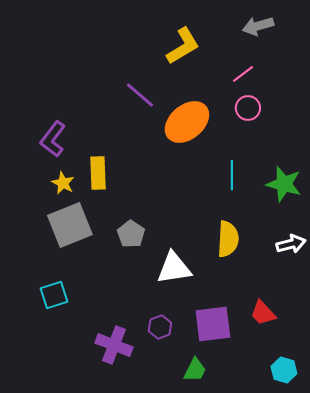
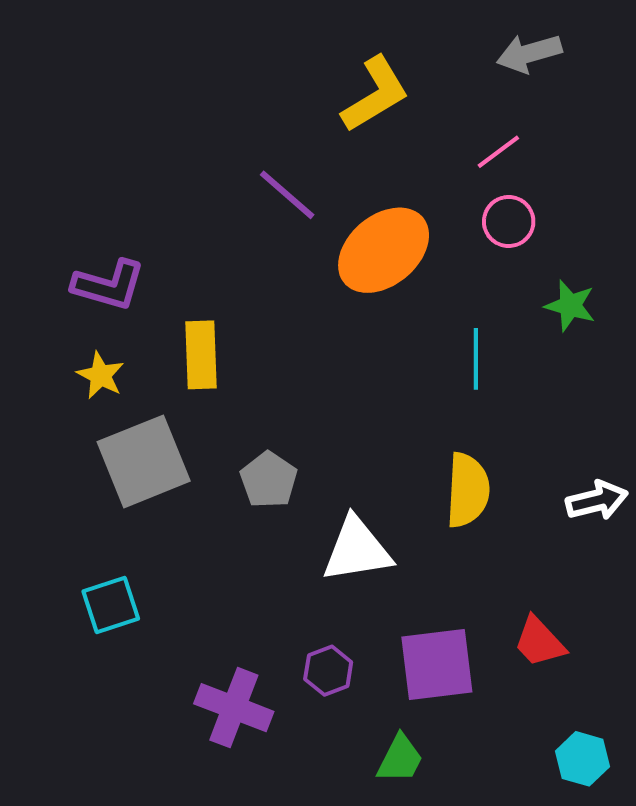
purple L-shape: (53, 139) -> (109, 285), turned -111
yellow star: (63, 183) -> (100, 375), moved
green star: (284, 184) -> (570, 306), moved, size x0.7

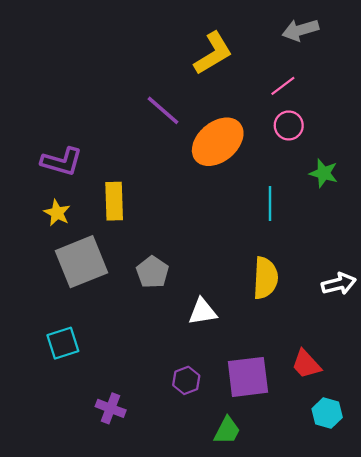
white triangle: (357, 550) -> (203, 312), size x0.7
purple cross: (234, 708) -> (111, 408), moved, size x0.7
cyan hexagon: (582, 759) -> (327, 413), moved

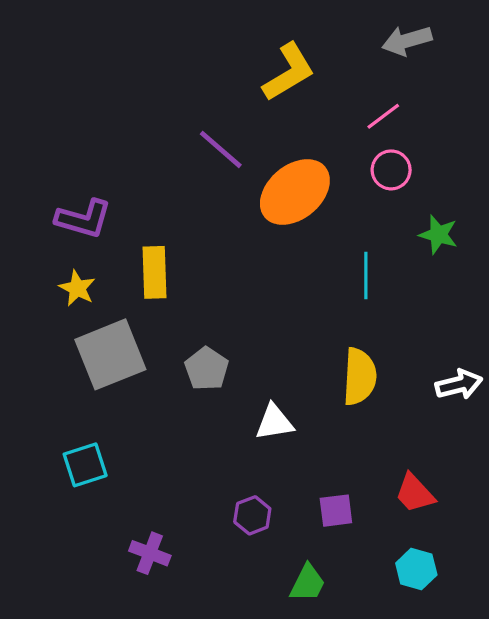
purple square: (248, 377) -> (336, 511), size x0.6
cyan hexagon: (327, 413) -> (416, 569), moved

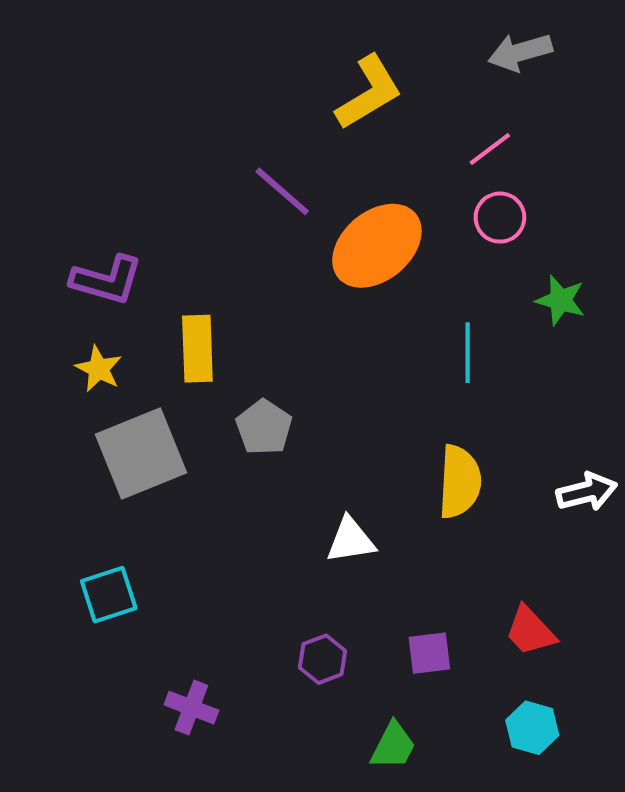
gray pentagon: (207, 369) -> (264, 427), moved

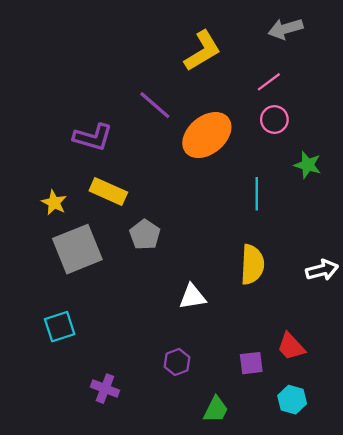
purple L-shape: (107, 280) -> (93, 137), moved
yellow rectangle: (197, 349) -> (108, 191), turned -64
purple square: (429, 653) -> (251, 363), moved

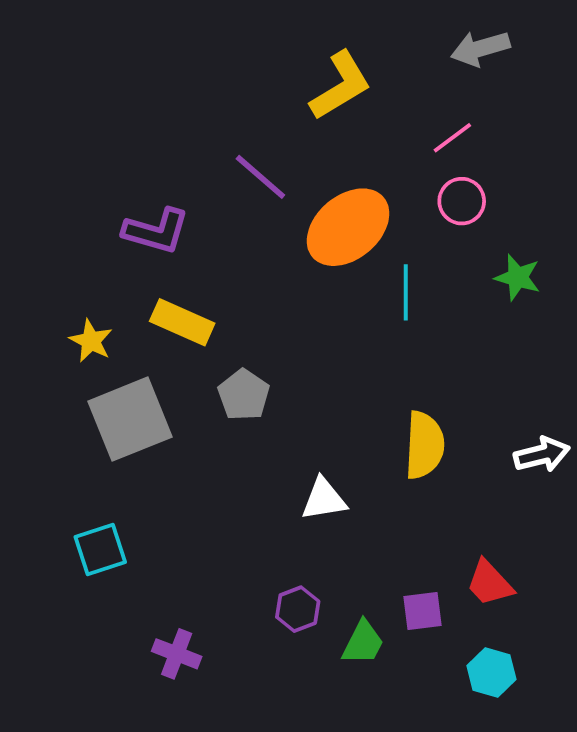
cyan line: (257, 194) -> (406, 292), moved
green trapezoid: (216, 410) -> (363, 643), moved

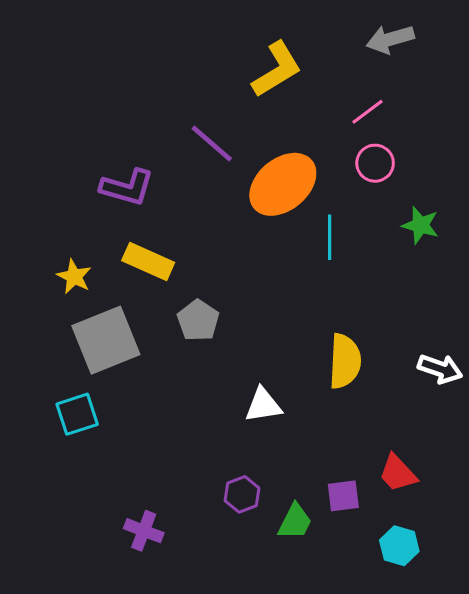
white arrow: (542, 454) -> (440, 369), turned 33
cyan square: (100, 550) -> (77, 414), moved

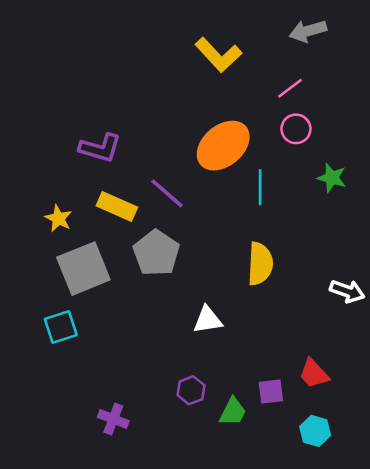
yellow L-shape: (277, 69) -> (218, 55), turned 78
purple line: (212, 143) -> (167, 193), moved
gray pentagon: (198, 320) -> (156, 253), size x1.4
yellow semicircle: (345, 361) -> (260, 264), moved

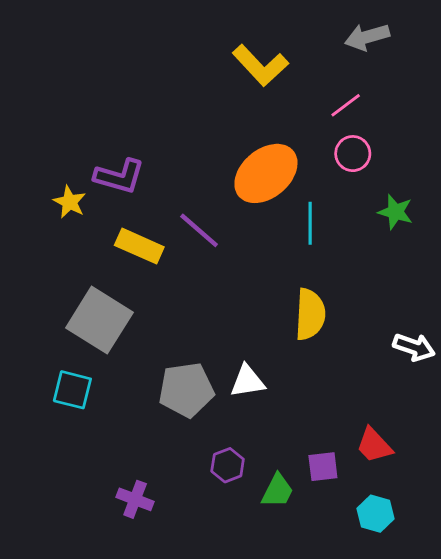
yellow star: (58, 218) -> (70, 202), moved
gray pentagon: (156, 253) -> (186, 390), moved, turned 30
gray square: (83, 269) -> (99, 320), turned -36
cyan square: (61, 327) -> (72, 390), turned 32

